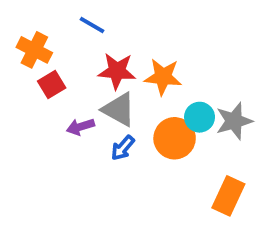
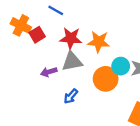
red square: (52, 84) -> (37, 35), moved
gray triangle: (119, 109) -> (72, 61), turned -40
blue arrow: (123, 148) -> (71, 96), moved

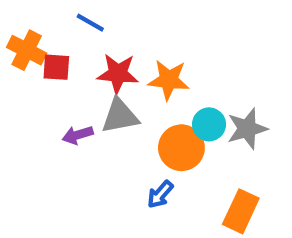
red square: (37, 35) -> (56, 67), turned 35
blue arrow: (71, 96) -> (160, 194), moved

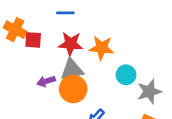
blue line: (90, 23) -> (65, 13), moved, turned -30
gray star: (247, 129) -> (149, 92), moved
orange circle: (181, 148) -> (73, 89), moved

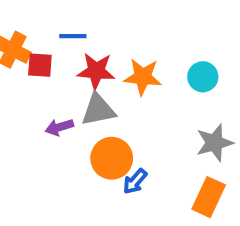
blue line: (65, 13) -> (73, 36), moved
cyan circle: (126, 75) -> (203, 77), moved
orange circle: (73, 89) -> (112, 158), moved

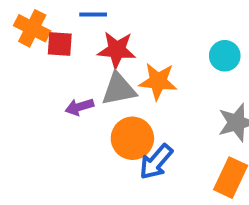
orange star: (143, 77) -> (158, 81), moved
blue arrow: (135, 182) -> (156, 162), size x1.4

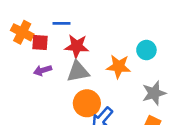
orange star: (158, 81) -> (119, 67), moved
purple arrow: (79, 107) -> (42, 70), moved

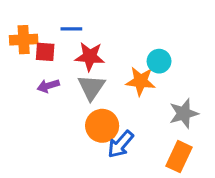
orange cross: (22, 32) -> (24, 40), turned -30
cyan circle: (146, 50) -> (159, 61), moved
gray triangle: (78, 72) -> (91, 87), turned -45

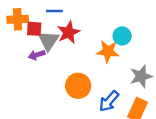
red star: (90, 57) -> (69, 32), turned -30
gray triangle: (91, 87) -> (48, 41), moved
blue arrow: (121, 144) -> (109, 101), moved

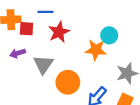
gray triangle: (48, 41) -> (43, 64), moved
purple arrow: (37, 55) -> (18, 53), moved

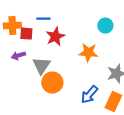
cyan circle: (109, 35) -> (105, 26), moved
orange circle: (68, 82) -> (52, 83), moved

